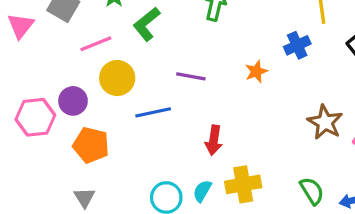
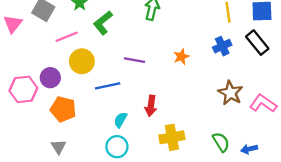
blue cross: (297, 45) -> (222, 46), moved
cyan semicircle: (202, 191) -> (120, 120), moved

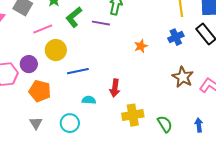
purple line: (134, 60) -> (101, 23), moved
cyan semicircle: (120, 120) -> (89, 100), turned 64
green semicircle: (221, 142) -> (165, 124), moved
cyan circle: (117, 147) -> (70, 123), moved
blue arrow: (249, 149) -> (199, 125), turned 96

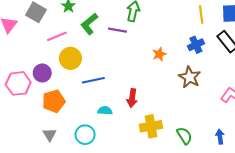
brown star: (183, 77) -> (190, 77), moved
orange pentagon: (40, 91) -> (54, 101), turned -30

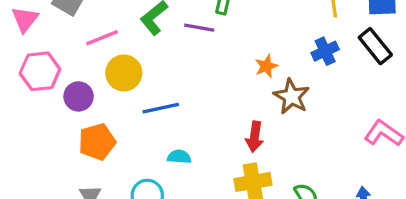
brown star: (190, 77) -> (292, 96), moved
pink hexagon: (18, 83) -> (40, 71), moved
red arrow: (132, 98) -> (255, 137), moved

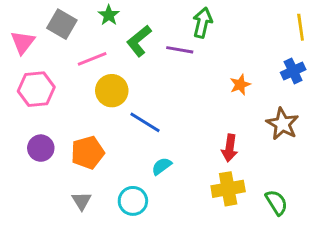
purple circle: (79, 96) -> (41, 148), moved
brown star: (292, 96) -> (282, 124), moved
blue line: (161, 108) -> (145, 122), turned 44
cyan semicircle: (179, 157) -> (162, 166), turned -40

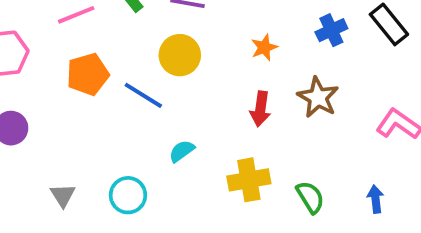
yellow circle: (112, 91) -> (180, 55), moved
red arrow: (230, 148) -> (260, 109), moved
orange pentagon: (88, 153) -> (88, 74), moved
cyan semicircle: (162, 166) -> (182, 151), moved

